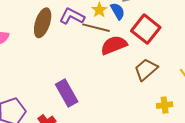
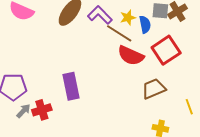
red semicircle: (114, 45) -> (131, 56), turned -152

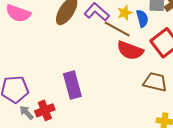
brown trapezoid: (154, 89) -> (155, 82), turned 40
gray arrow: (23, 111) -> (27, 113), turned -84

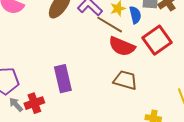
brown trapezoid: (155, 82) -> (125, 80), moved

